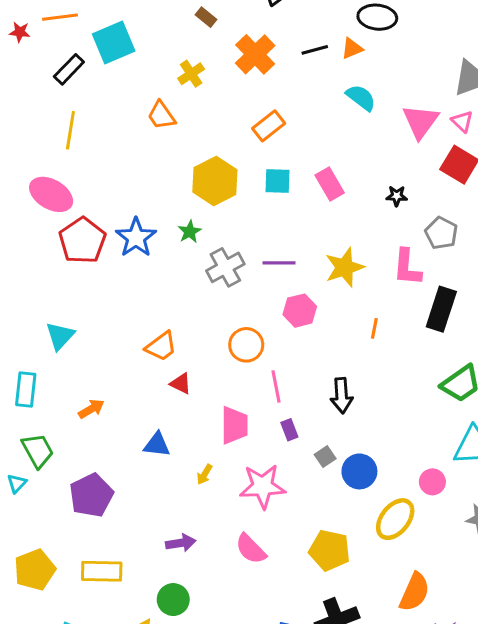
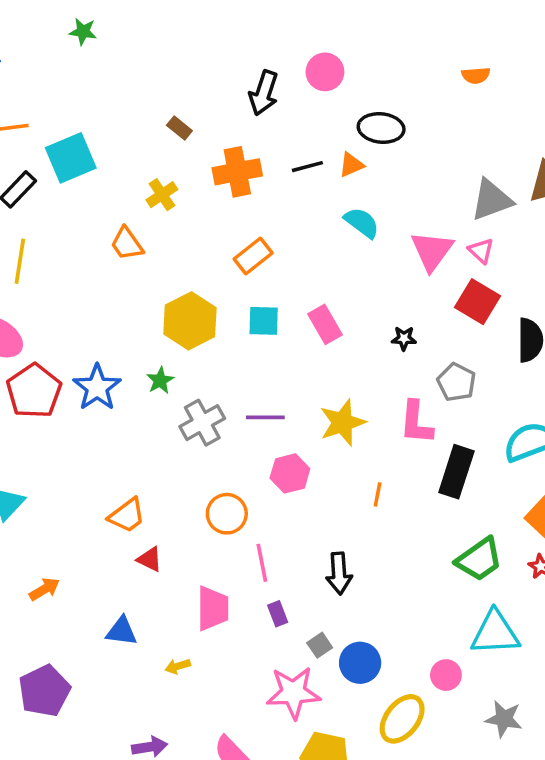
orange cross: (255, 54) -> (237, 172), turned 33
yellow arrow: (205, 474) -> (178, 666), turned 42
pink star: (263, 486) -> (293, 693), moved

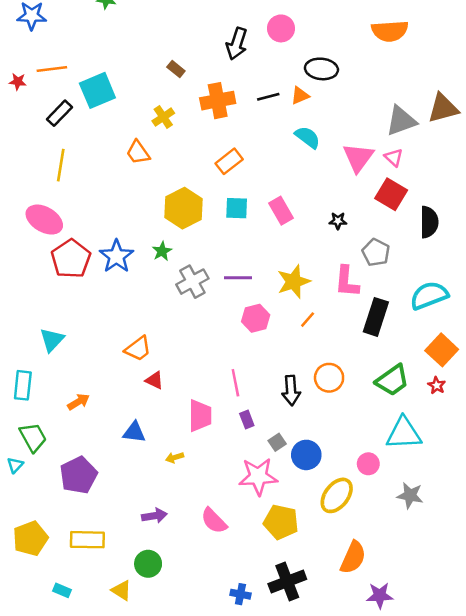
orange semicircle: (476, 75) -> (390, 31), size x1.8
orange line: (378, 494) -> (308, 320), moved, turned 30
orange circle: (227, 514) -> (329, 378), moved

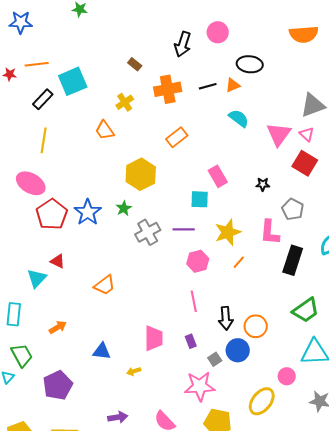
cyan square: (237, 208) -> (200, 199), moved
orange circle: (329, 378) -> (256, 326), moved
red triangle: (154, 380) -> (58, 261), moved
pink line: (235, 383) -> (194, 301), moved
blue circle: (306, 455) -> (238, 350), moved

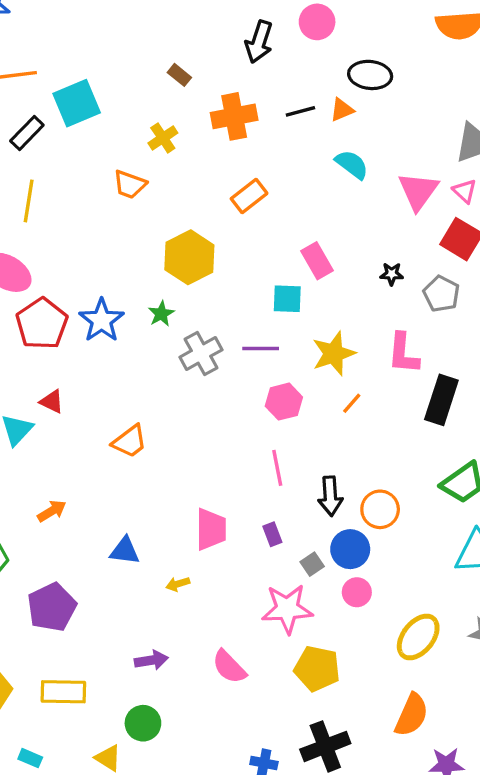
orange trapezoid: (105, 130) -> (130, 184), turned -35
gray pentagon: (293, 209) -> (441, 294), moved
pink circle: (287, 376) -> (357, 592), moved
yellow ellipse: (262, 401) -> (418, 637), moved

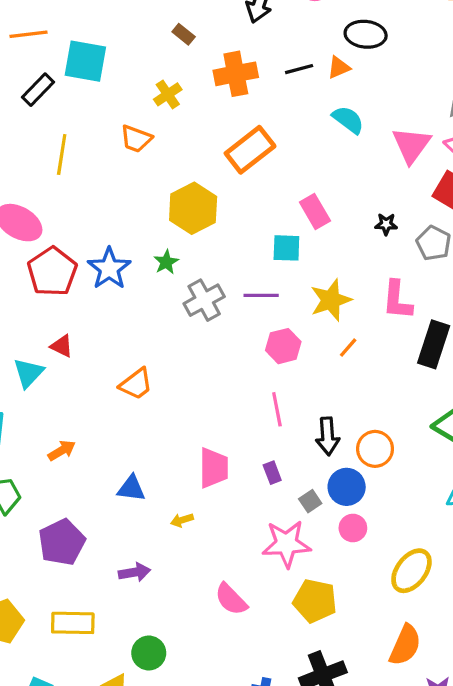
cyan square: (77, 103) -> (85, 61), turned 33
orange rectangle: (249, 196) -> (250, 150), size x1.4
yellow line: (29, 201) -> (62, 155), moved
purple arrow: (151, 660) -> (135, 572), moved

